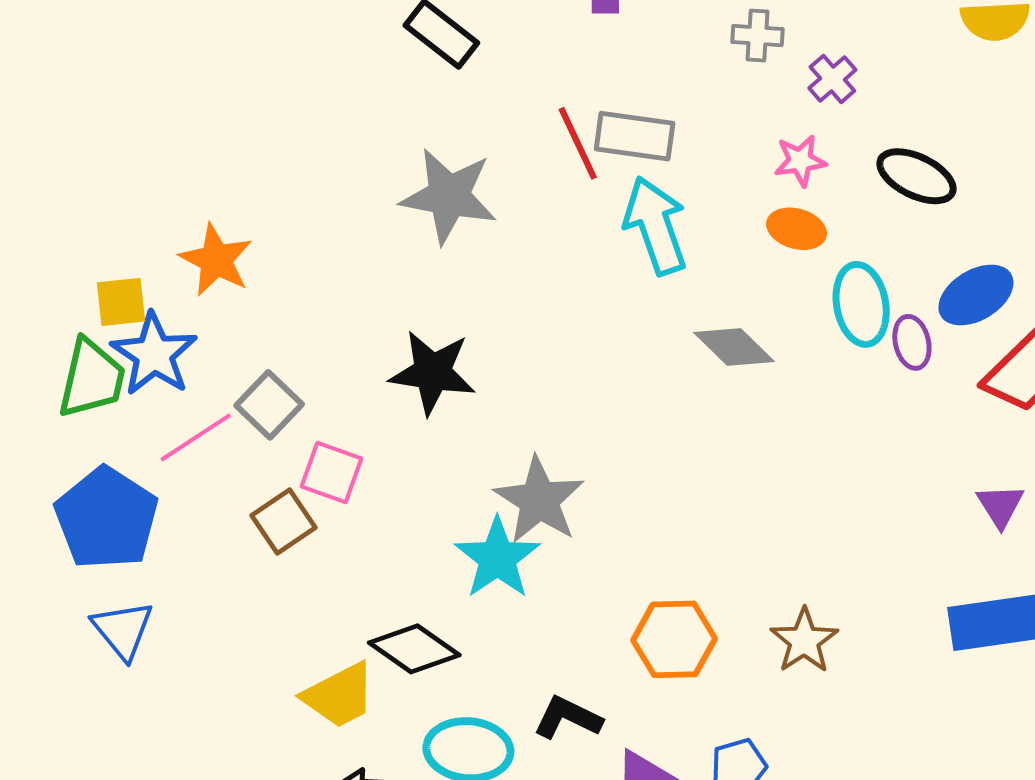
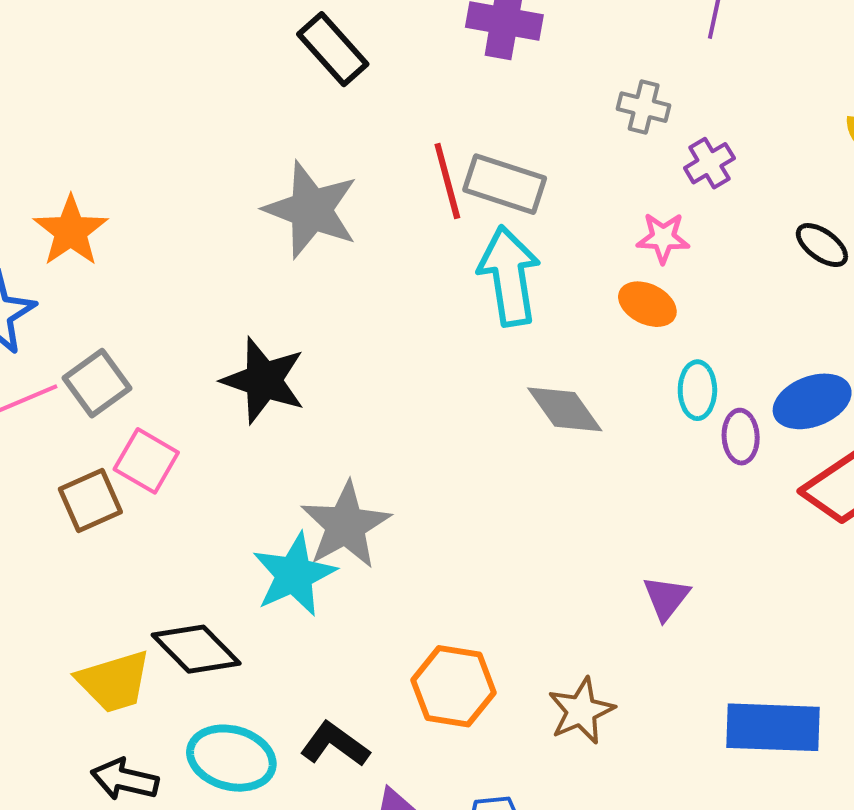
black ellipse: (916, 176) -> (822, 245), moved, size x0.7
cyan ellipse: (861, 304) -> (697, 390), size x0.7
purple triangle: (1000, 506) -> (666, 598), moved

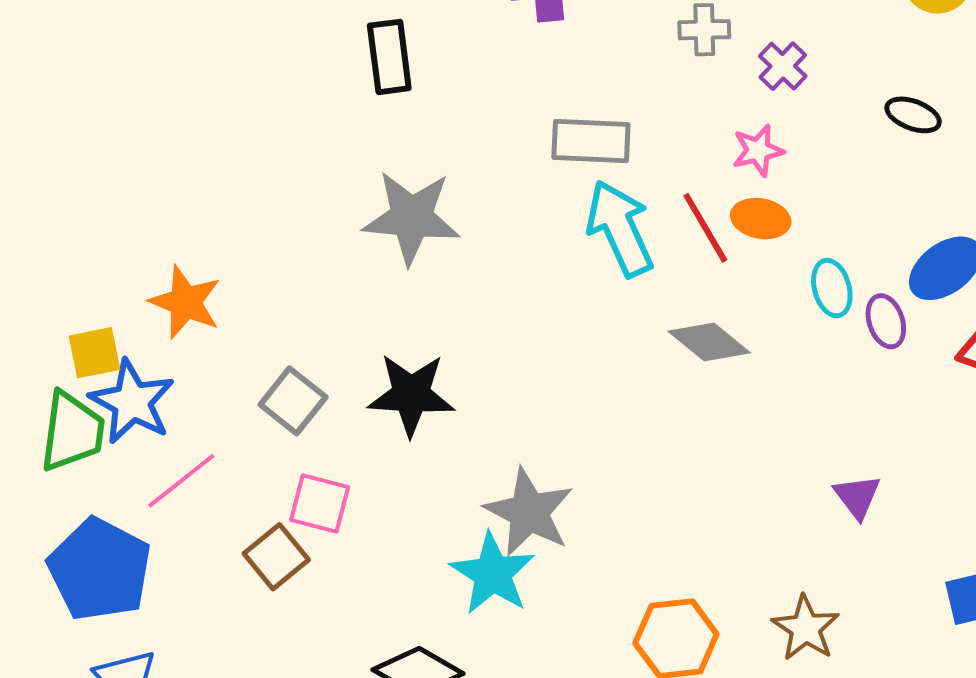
black rectangle: (333, 49) -> (389, 57), turned 50
red line: (447, 181) -> (705, 228), moved
gray square: (97, 383) -> (293, 401), moved

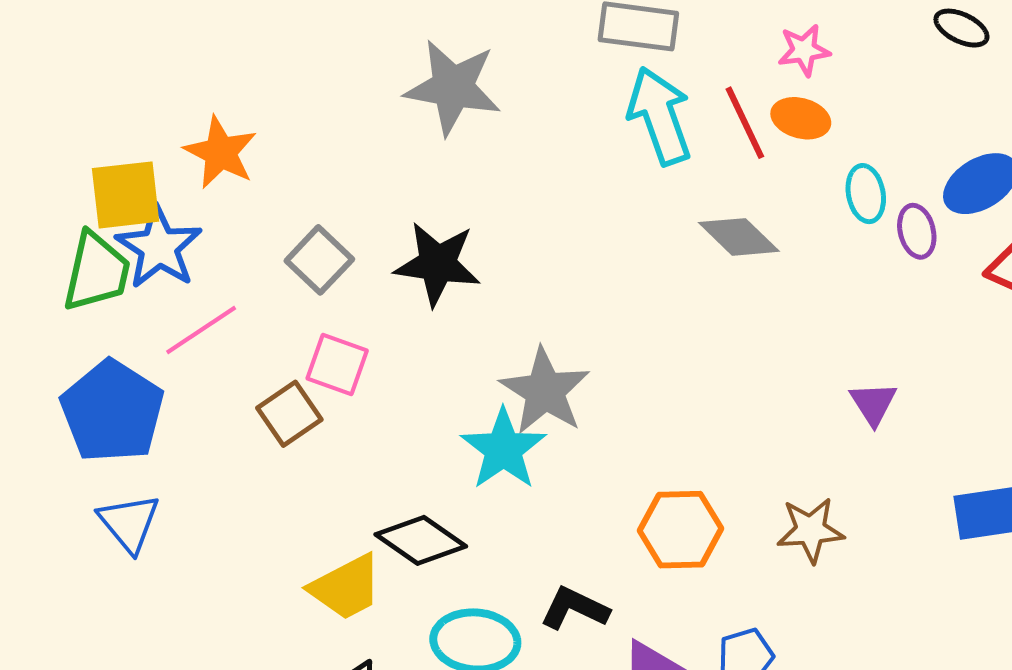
yellow square: (94, 353) -> (126, 195), size x1.4
brown star: (806, 628) -> (811, 530), turned 30

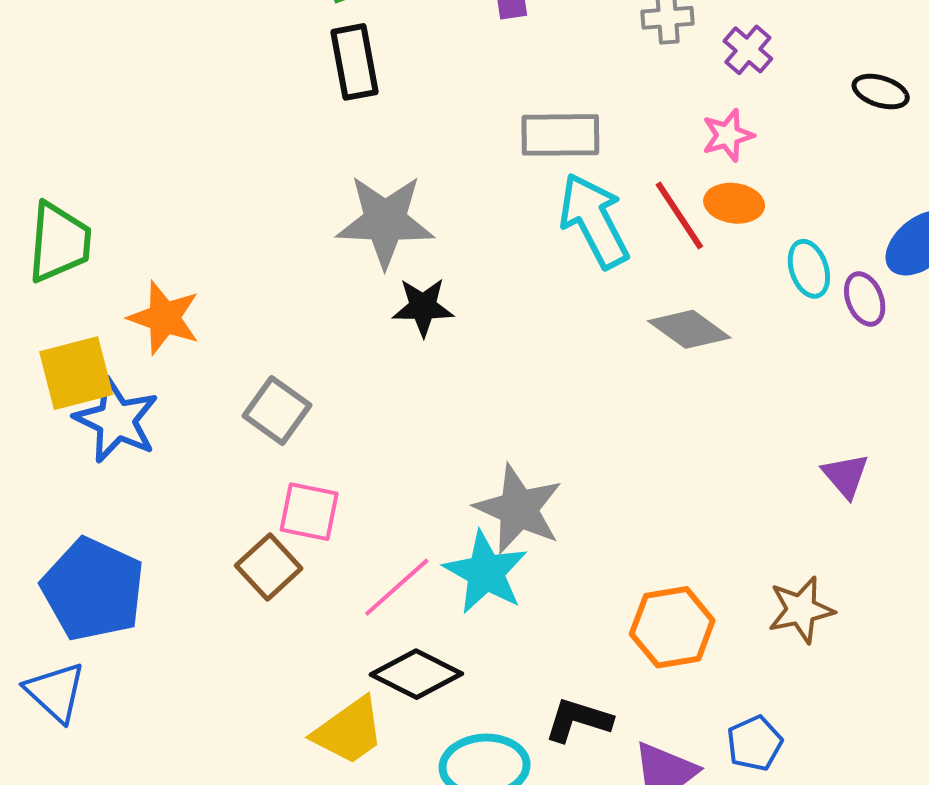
black star: (437, 264) -> (423, 307), moved, size x0.7
green trapezoid: (97, 272) -> (59, 242), moved
pink line: (201, 330) -> (397, 587), moved
blue triangle: (129, 523) -> (55, 692), moved

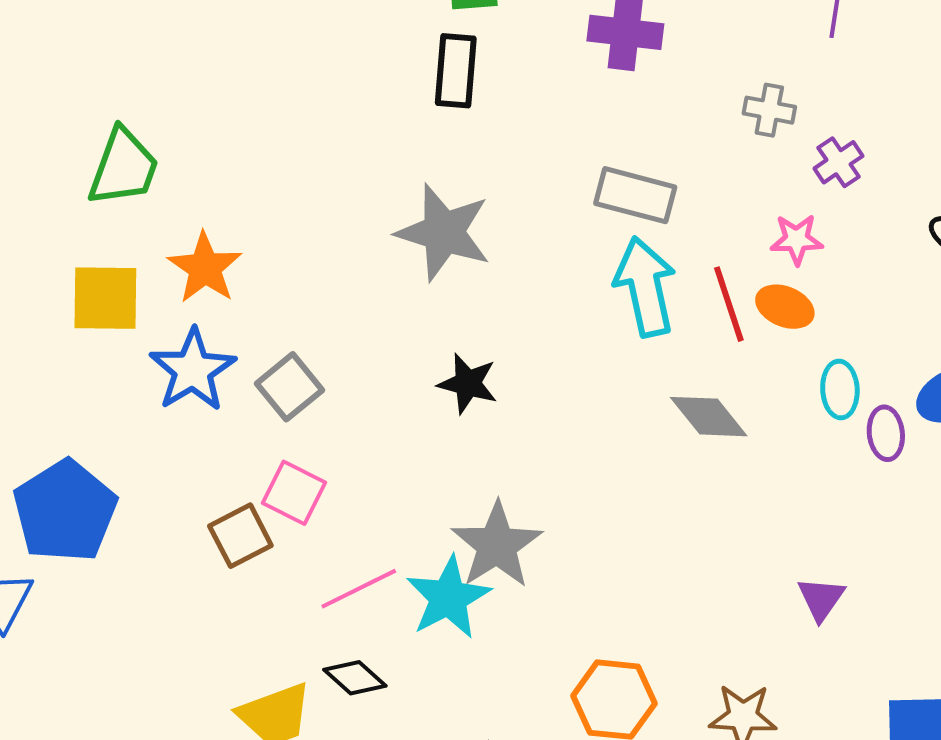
black star: (423, 307) -> (468, 383), moved
blue star: (116, 420) -> (193, 370), moved
black diamond: (416, 674) -> (355, 678), size x0.7

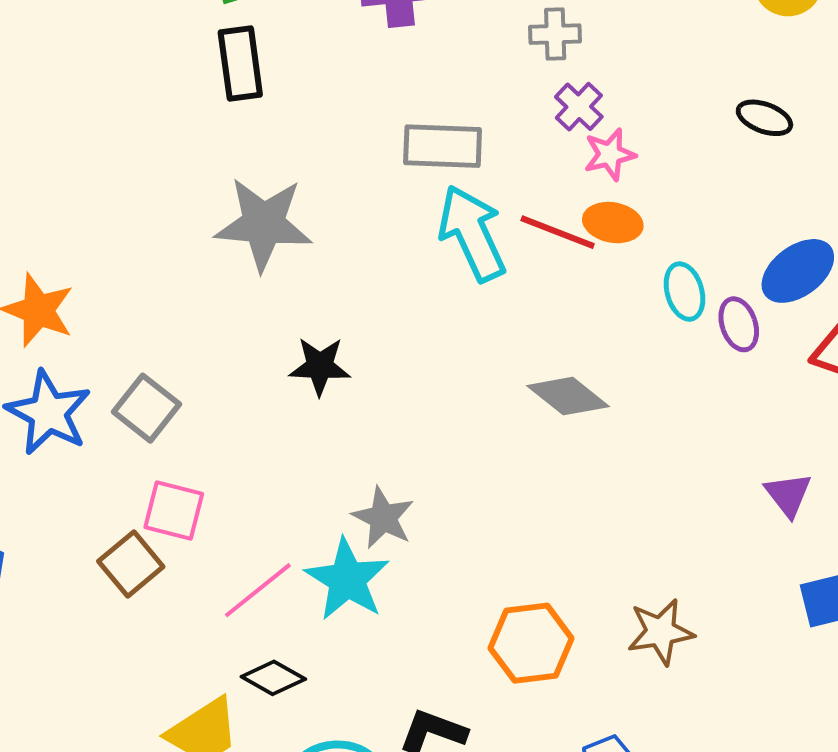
purple cross: (838, 162) -> (579, 107), moved
red line: (729, 304) -> (558, 232), turned -38
gray diamond: (709, 417) -> (568, 396), moved
gray star: (497, 545) -> (383, 518), size x0.7
purple triangle: (821, 599) -> (788, 495), moved

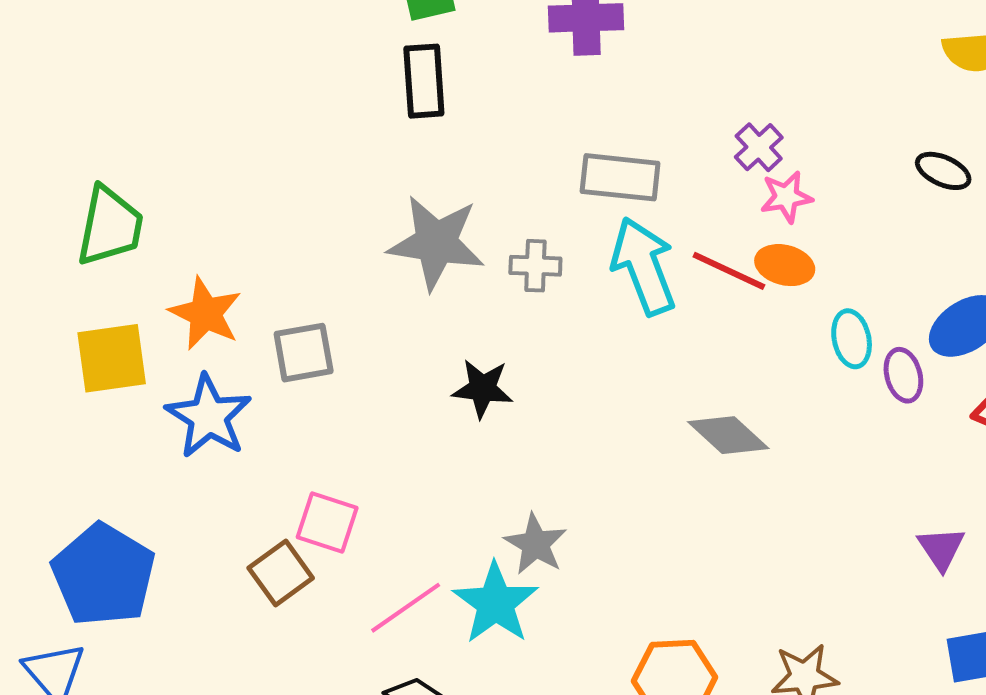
gray cross: (555, 34) -> (535, 266), moved
gray square: (146, 408) -> (304, 353), moved, turned 38

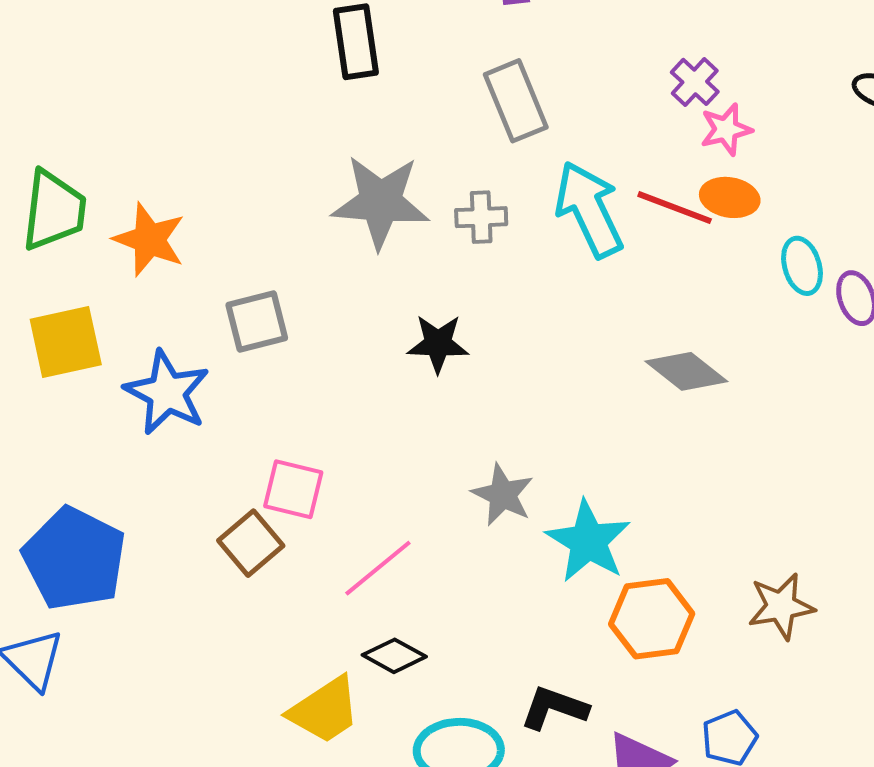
gray rectangle: (620, 177) -> (516, 101), moved, turned 66
orange star: (205, 313) -> (149, 240), moved
cyan star: (495, 603) -> (588, 541), moved

